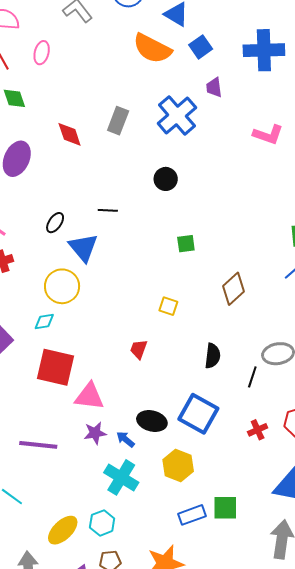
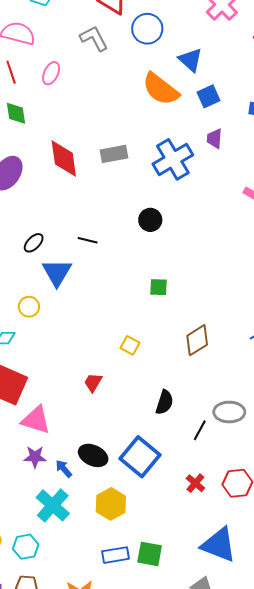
gray rectangle: (118, 121) -> (114, 154), turned 48
red diamond: (70, 134) -> (64, 159), size x1.4
yellow circle: (62, 286) -> (29, 307), size x0.6
red cross: (258, 430) -> (195, 483), turned -36

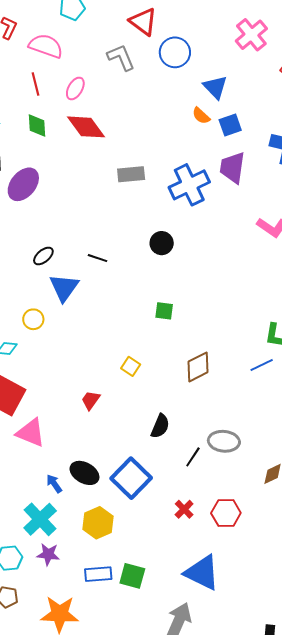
orange semicircle: (161, 89) -> (201, 116), moved, size x0.5
purple trapezoid: (214, 139) -> (232, 168), size x1.6
red diamond: (64, 159) -> (86, 127), moved, turned -33
purple star: (35, 457) -> (48, 554), moved

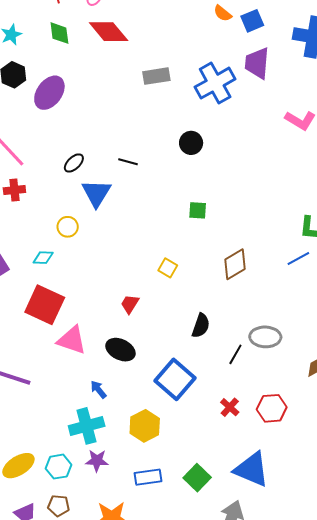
black ellipse: (84, 473) -> (120, 350), moved
cyan cross: (40, 519) -> (87, 426), turned 32
green square: (132, 576) -> (197, 478), moved, turned 32

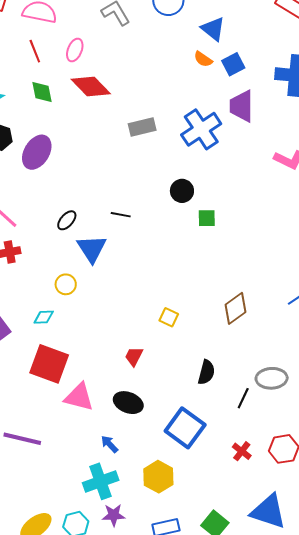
green square: (198, 210) -> (207, 218), moved

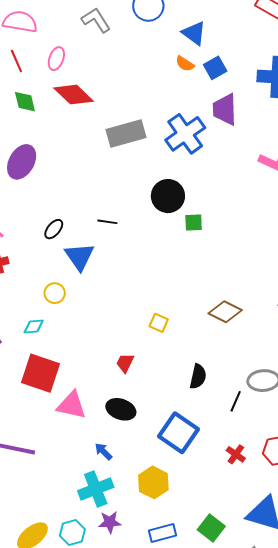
gray rectangle: (142, 127) -> (126, 133), size x1.4
black circle: (182, 191) -> (168, 196), size x1.4
brown diamond: (235, 308) -> (225, 312), turned 64

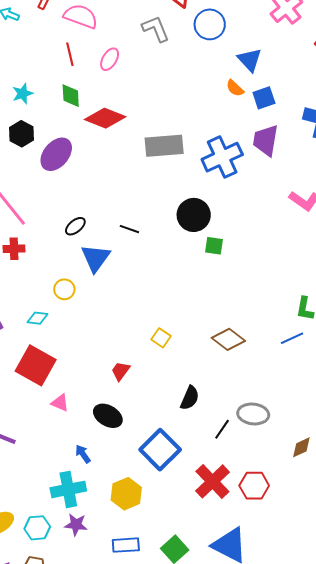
red diamond: (74, 95) -> (105, 118), moved, turned -33
pink triangle: (72, 405) -> (60, 403), size x0.6
red cross: (236, 454) -> (212, 481), size x1.8

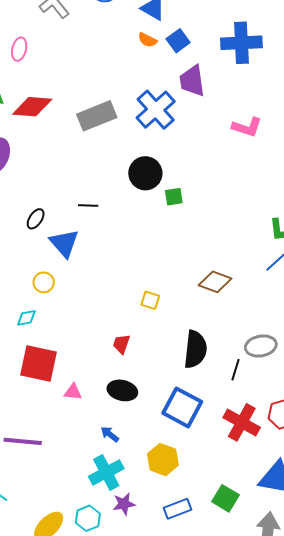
black semicircle: (190, 398) -> (195, 349), size x1.5

